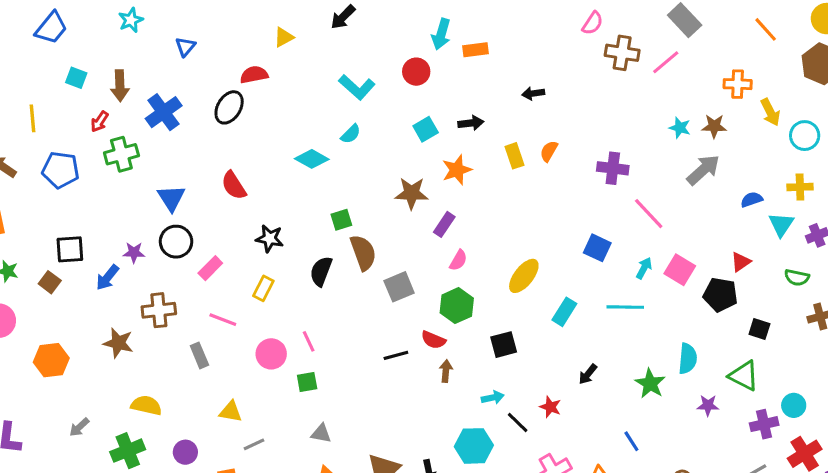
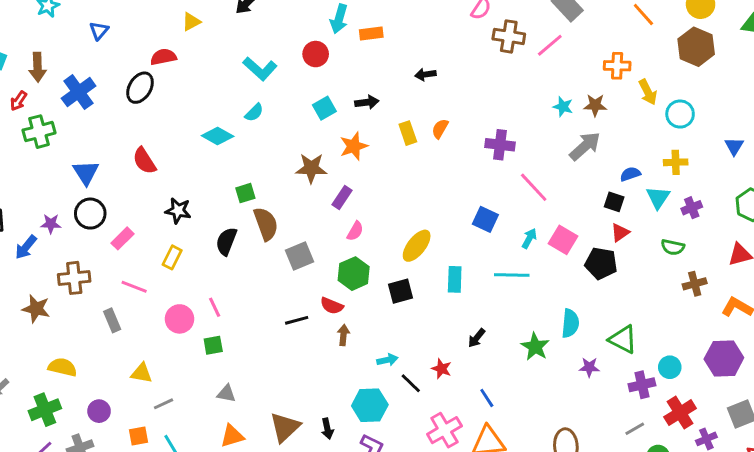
cyan rectangle: (564, 312) -> (455, 279), turned -30
black square: (759, 329) -> (614, 202), moved
black square: (504, 345) -> (401, 291), moved
blue line: (631, 441) -> (487, 398), moved

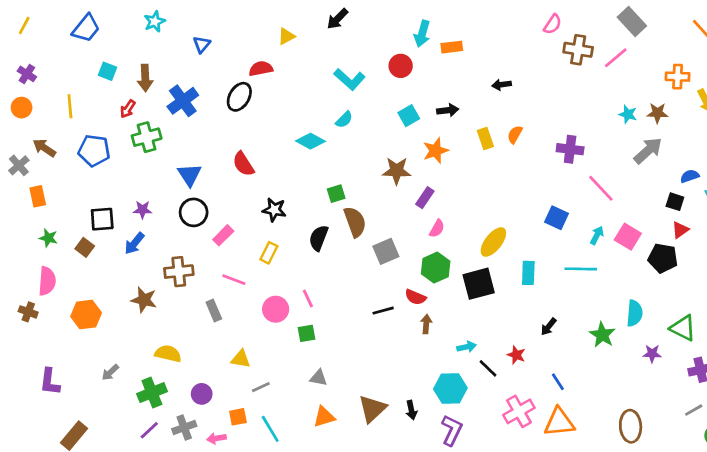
purple star: (51, 224) -> (143, 210), moved
black square: (401, 291) -> (479, 284), size x1.4

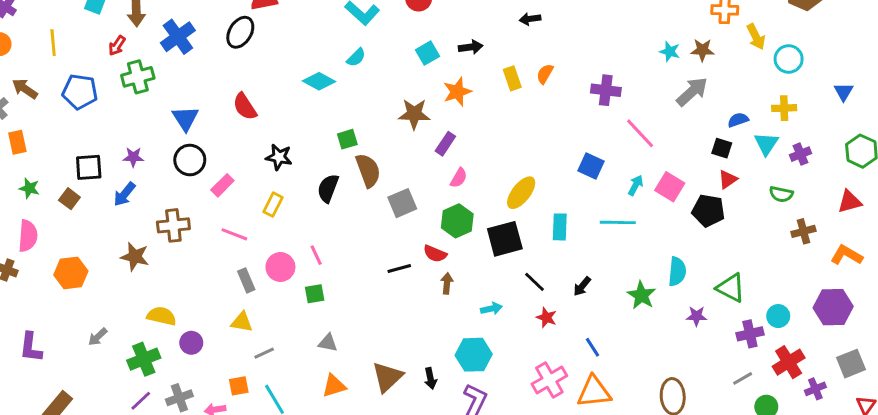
gray rectangle: (214, 311) -> (246, 280), moved
black line: (488, 368) -> (535, 282), moved
purple circle: (202, 394) -> (191, 343), moved

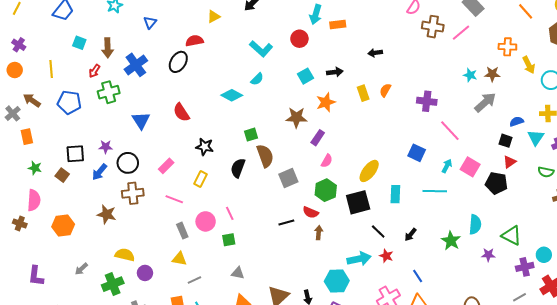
black circle: (190, 160) -> (128, 163), moved
cyan arrow: (491, 309) -> (359, 259), moved, size x1.6

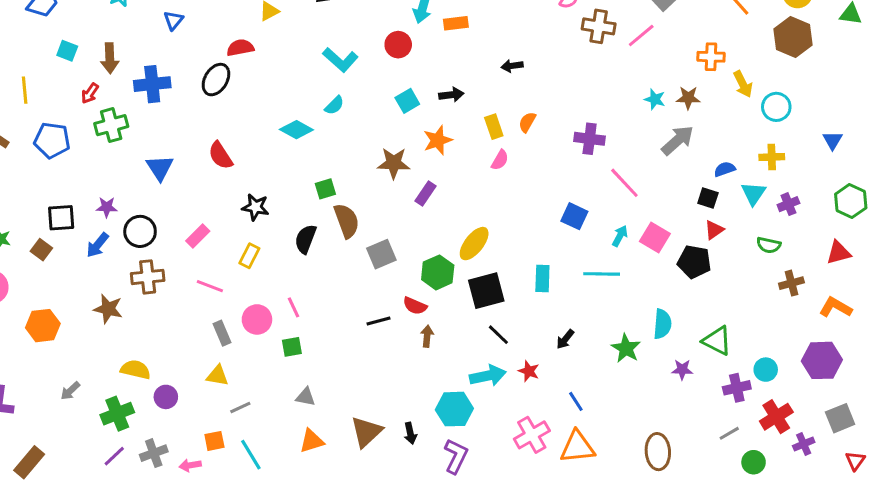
blue cross: (136, 65) -> (152, 84), turned 30
pink semicircle: (327, 161) -> (500, 160), moved
yellow ellipse: (369, 171) -> (474, 244), moved
black line: (378, 232) -> (498, 335), moved

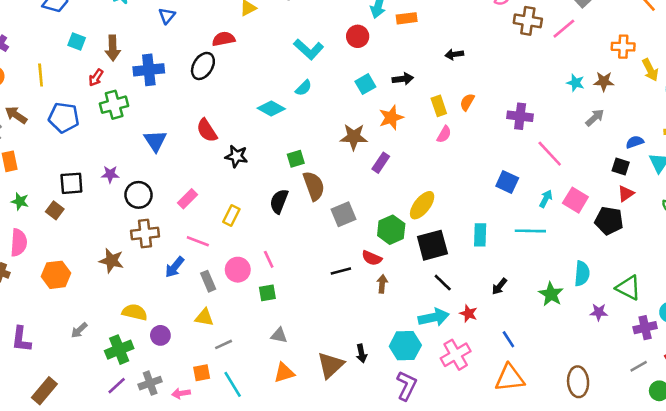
gray arrow: (678, 140) -> (595, 118), size x0.7
black star: (255, 207) -> (236, 156), moved
blue arrow: (98, 245) -> (175, 267), moved
black arrow: (410, 433) -> (361, 353), moved
pink cross: (532, 435) -> (456, 355), moved

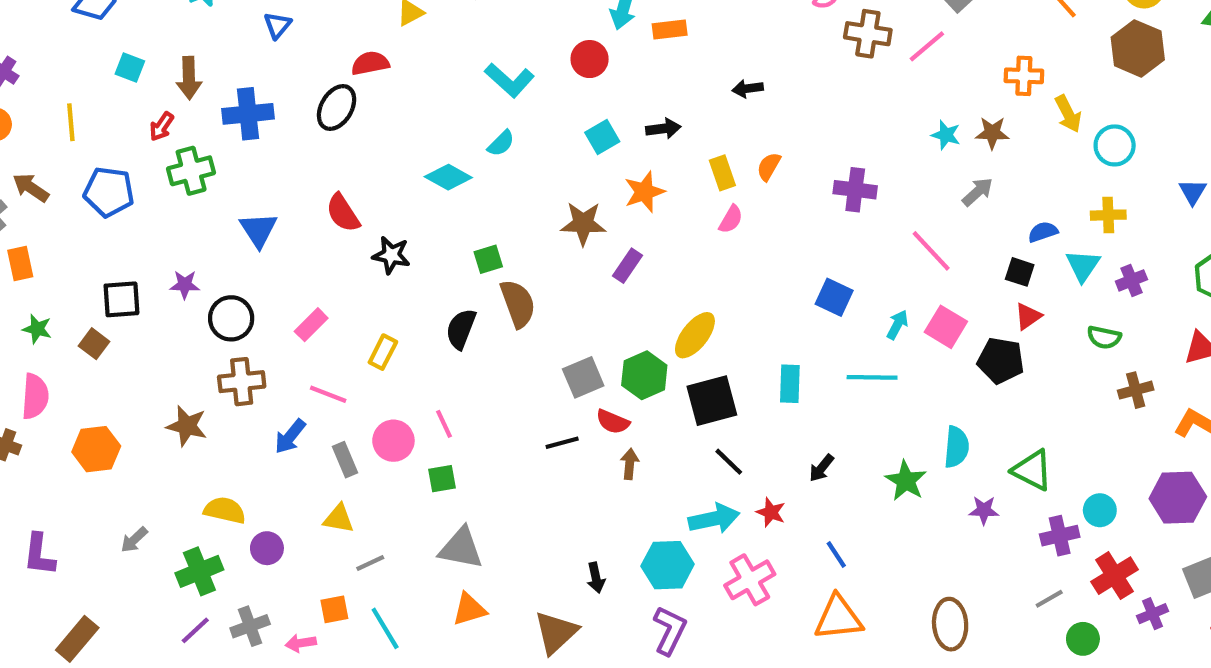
pink line: (550, 154) -> (931, 251), moved
gray square: (343, 214) -> (583, 377), moved
gray triangle: (279, 335) -> (461, 548), size x1.6
brown triangle: (331, 365) -> (556, 633), moved

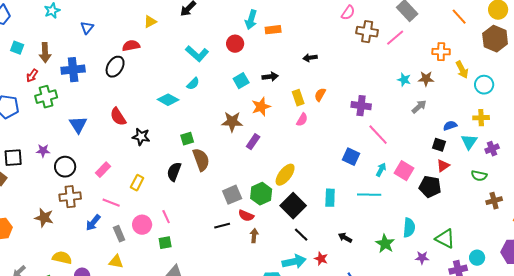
pink line: (931, 251) -> (378, 135), moved
black square: (712, 401) -> (293, 206), turned -30
black arrow: (821, 468) -> (345, 238), turned 80

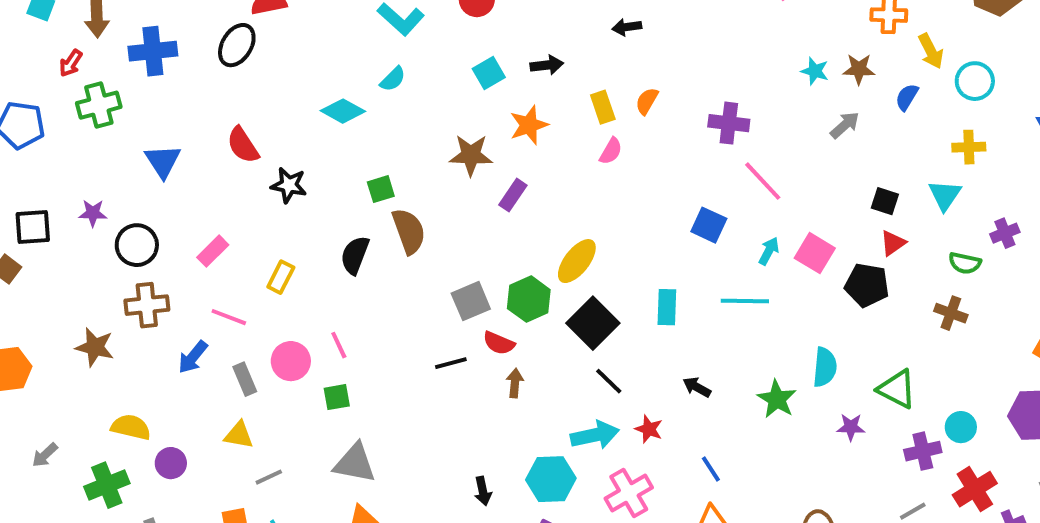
blue semicircle: (450, 126) -> (907, 97), moved, turned -40
purple cross: (492, 149) -> (1005, 233), moved
brown cross: (494, 201) -> (951, 313), moved, turned 35

